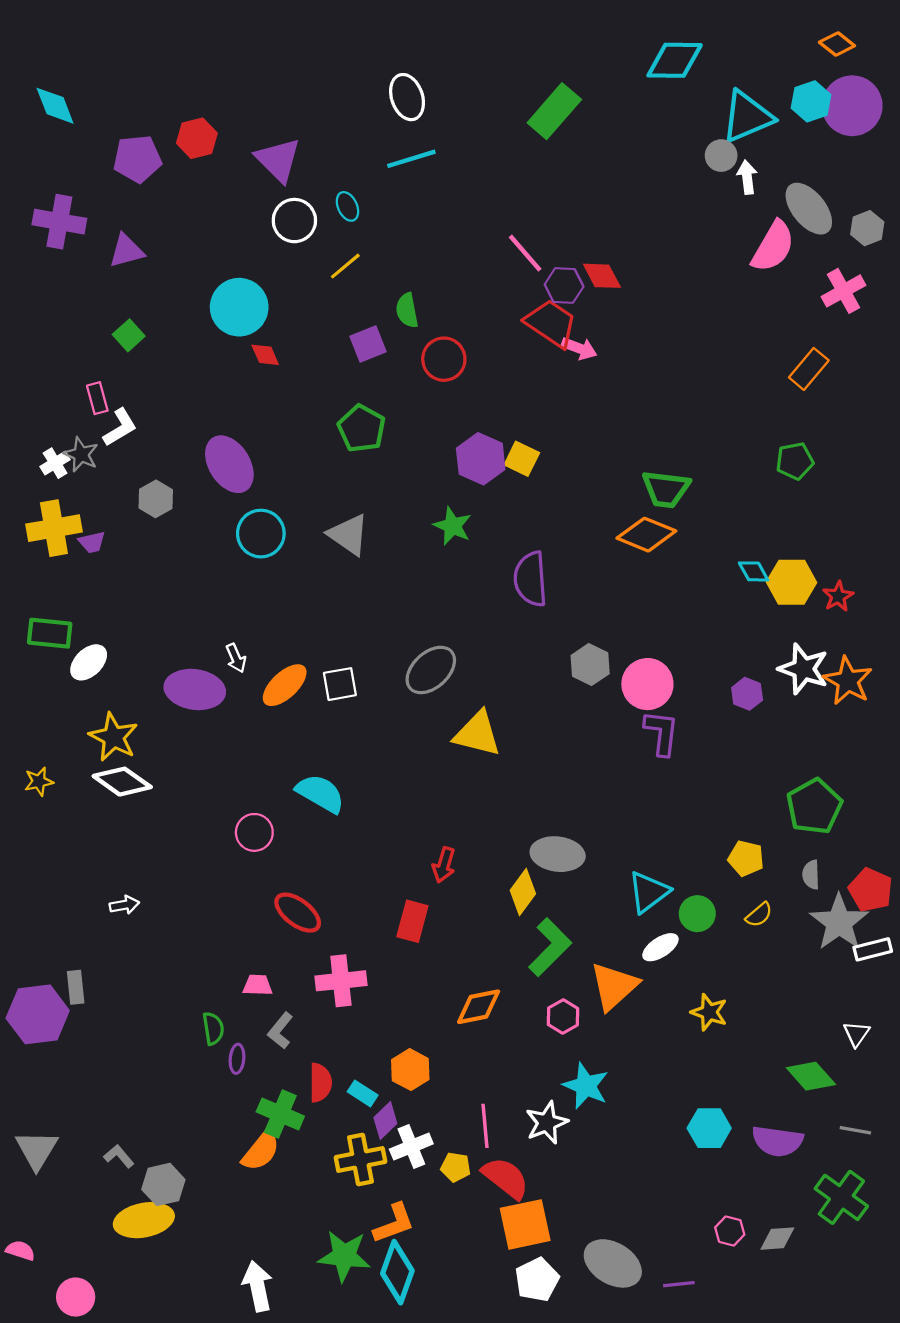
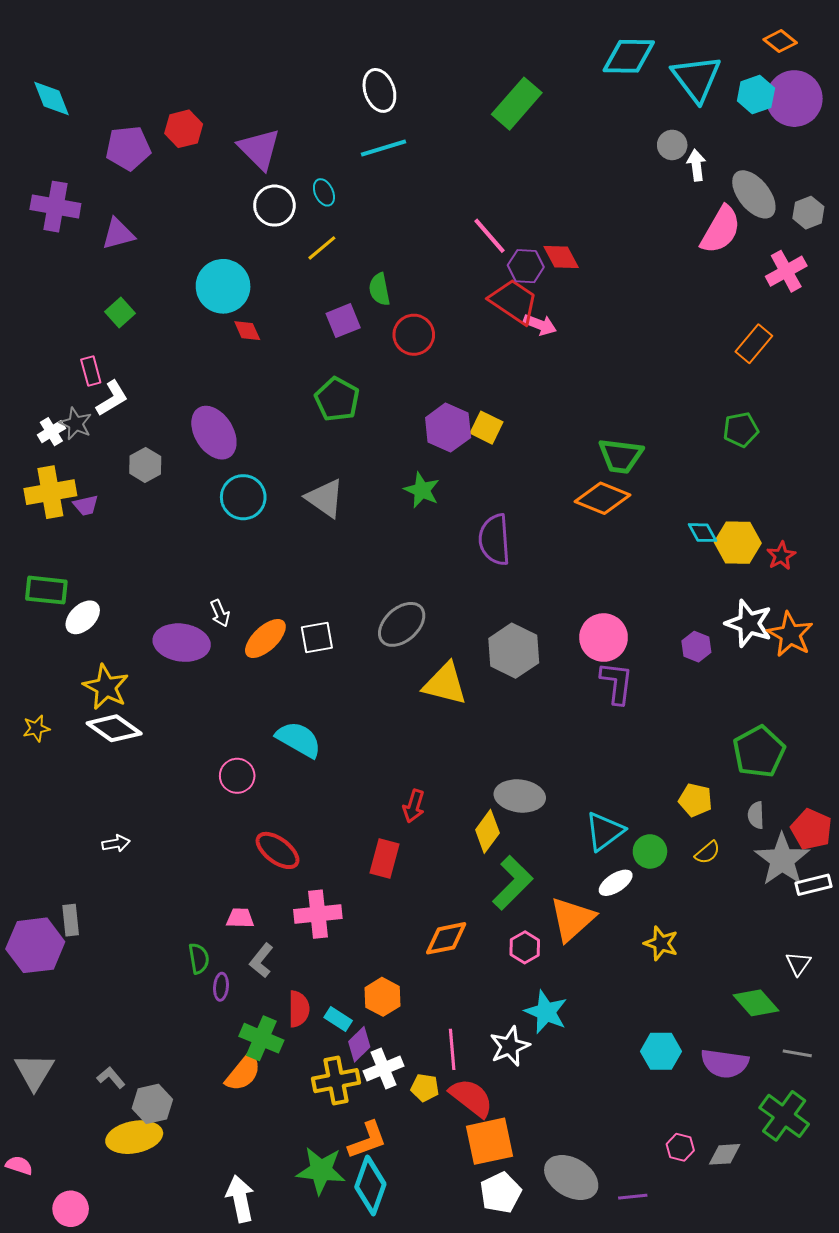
cyan triangle: (747, 117) -> (696, 78), moved, turned -44
gray hexagon: (590, 665) -> (514, 651), moved, size x1.4

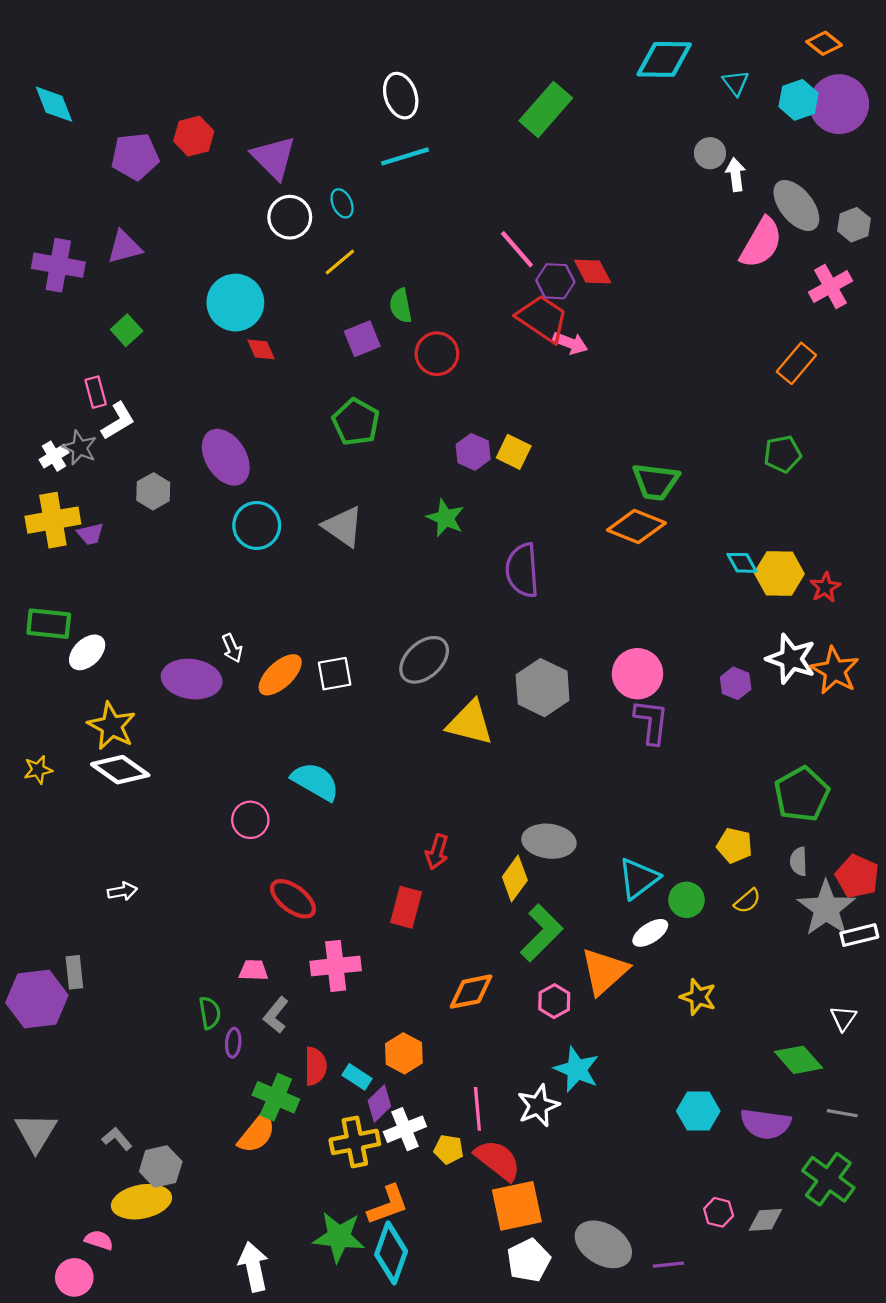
cyan triangle: (696, 78) -> (736, 83), size x0.5
purple cross: (55, 207) -> (58, 265), moved
purple hexagon: (448, 428) -> (473, 452), size x0.7
pink semicircle: (19, 1165) -> (99, 1240), moved

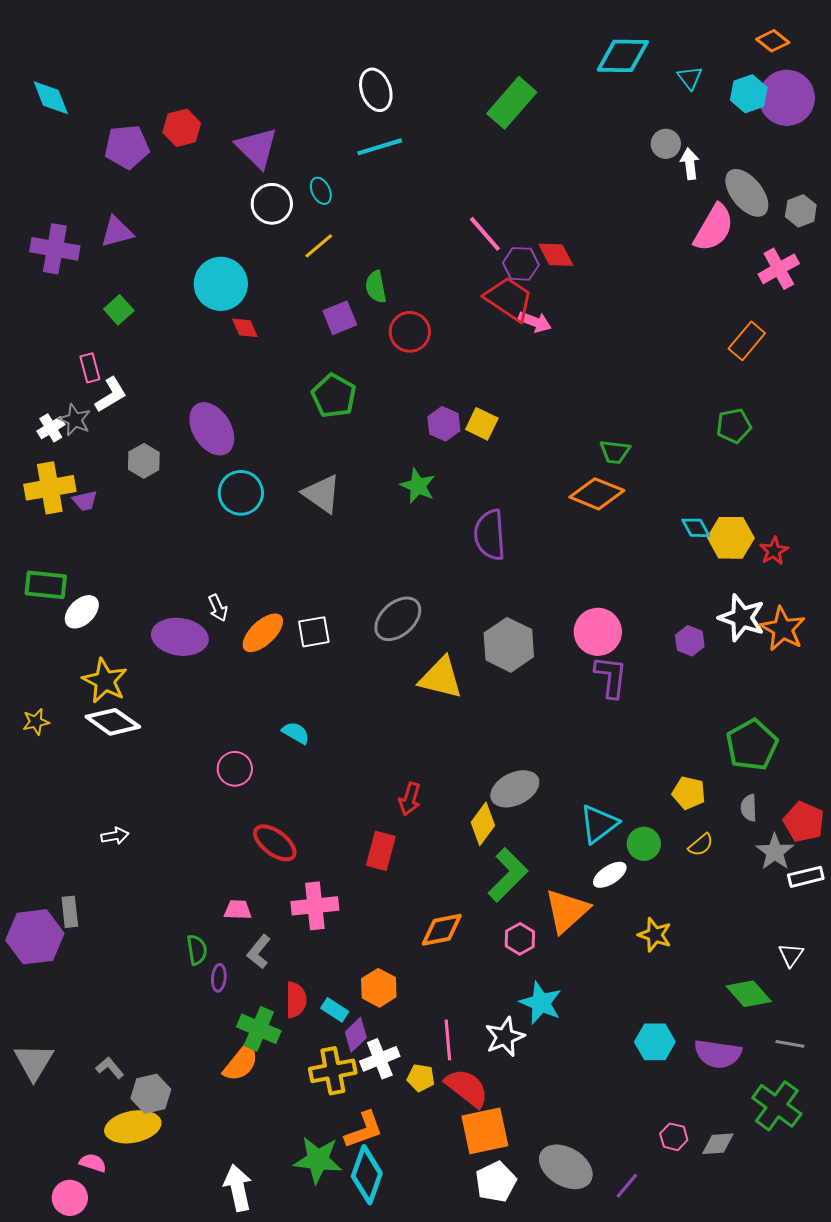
green trapezoid: (656, 482) -> (615, 452), size x0.7
cyan semicircle: (315, 781) -> (296, 733), size x0.6
gray ellipse: (549, 841) -> (515, 789), turned -33
gray star: (826, 908) -> (775, 852), size x0.7
purple line: (668, 1265) -> (627, 1186), turned -44

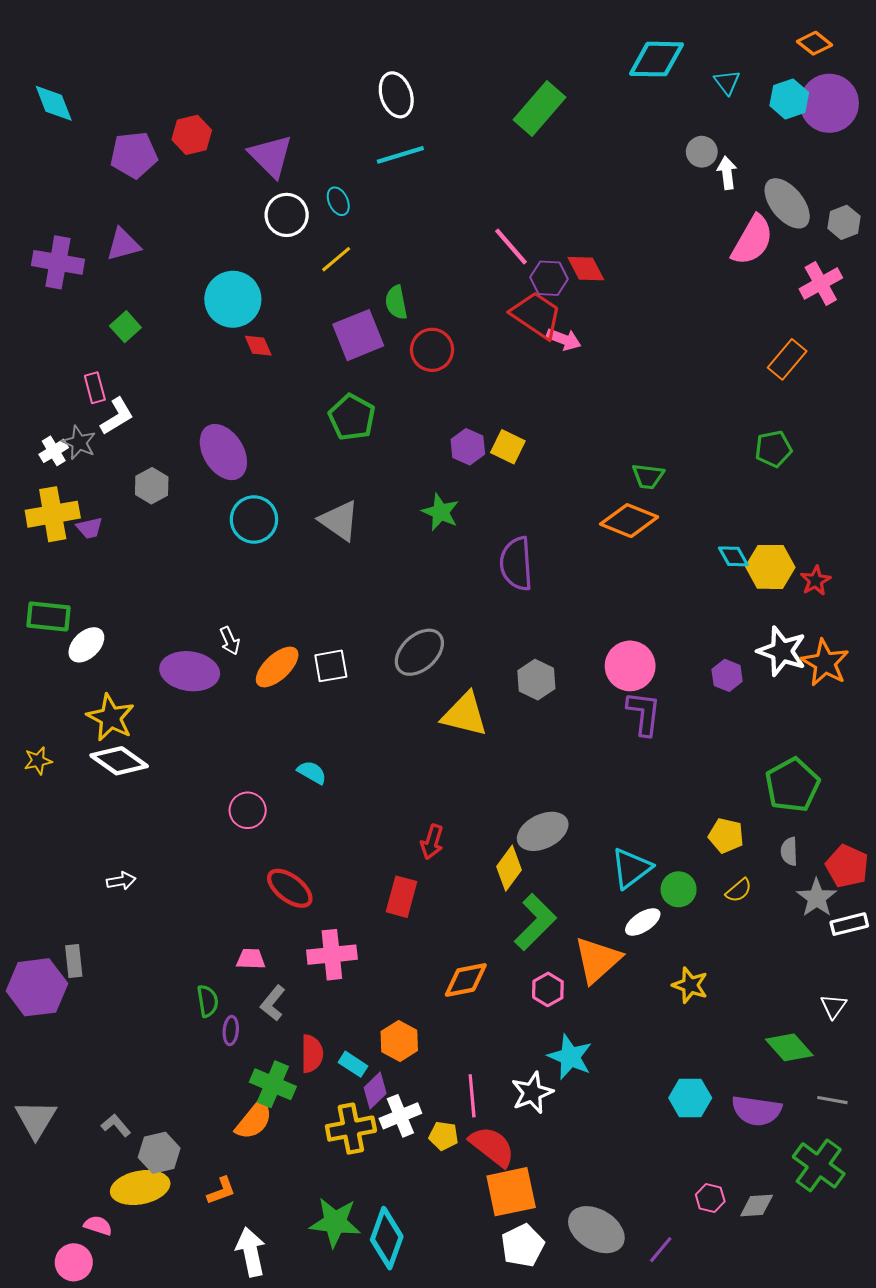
purple square: (340, 318) -> (358, 335), size x1.4
gray hexagon: (509, 645) -> (536, 680), size x0.7
orange L-shape: (364, 1130) -> (221, 1191), moved, size x0.7

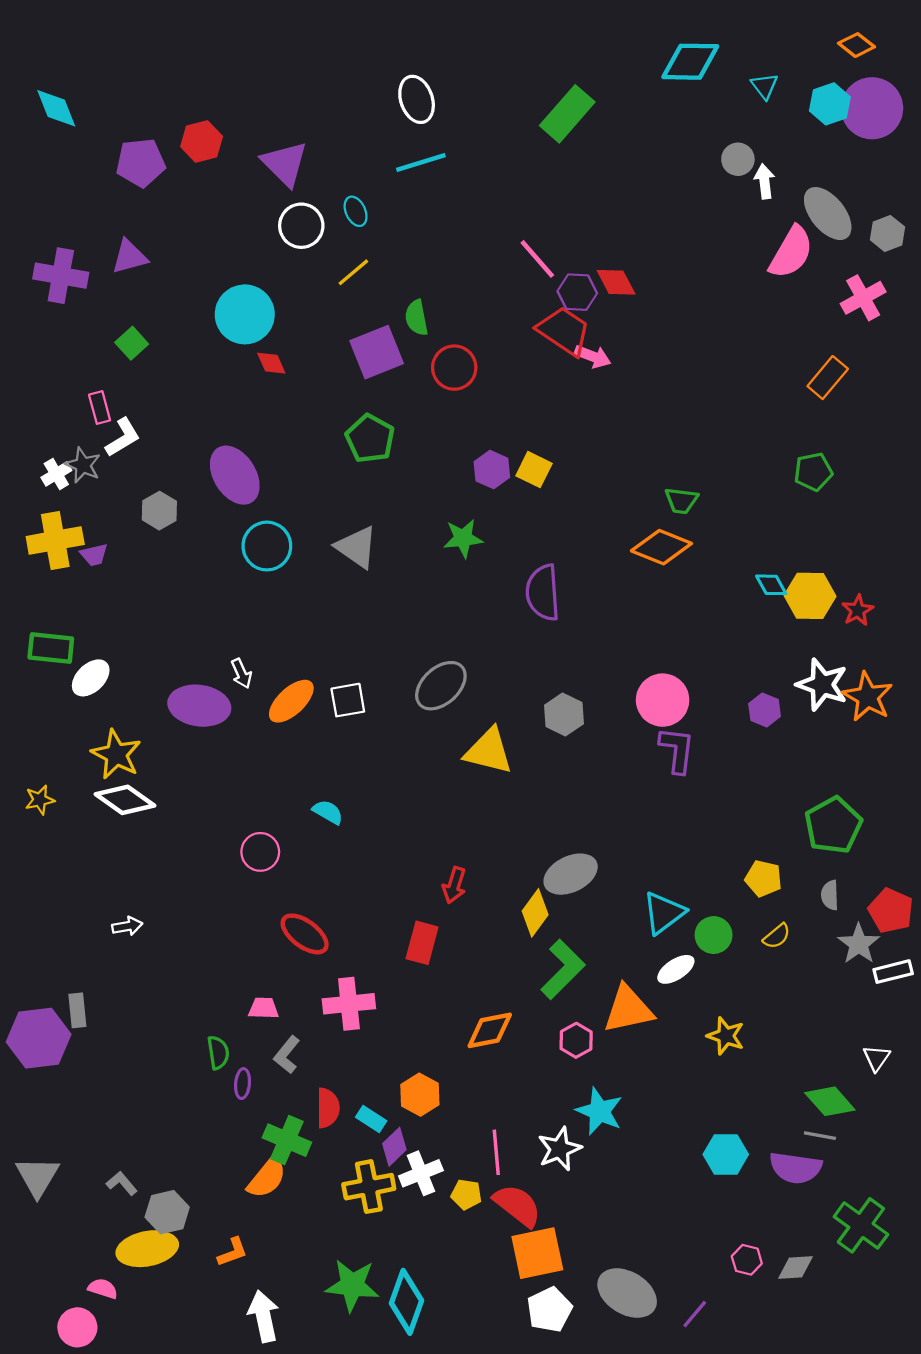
green star: (440, 512) -> (463, 538), turned -30
orange triangle: (597, 960) -> (628, 1009), turned 30
gray line: (832, 1100) -> (820, 1136), moved

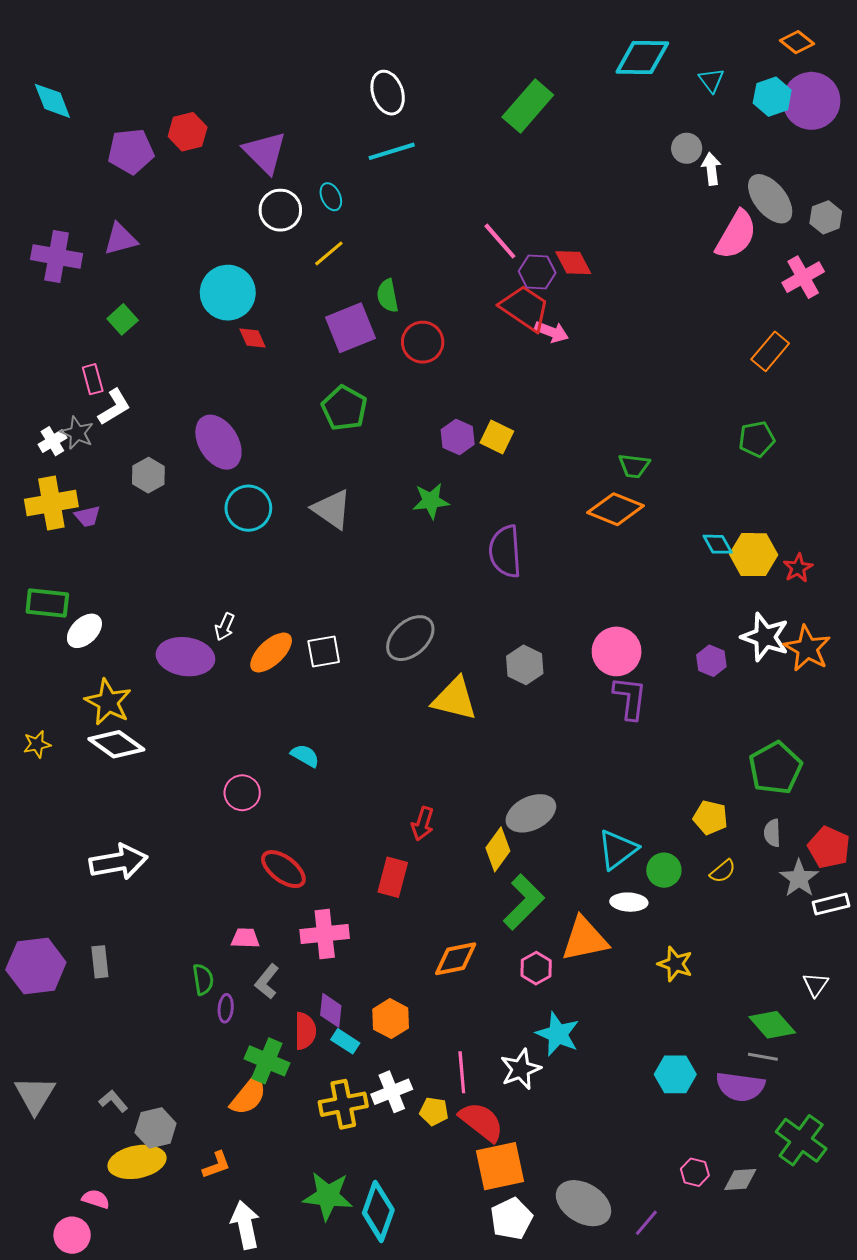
white arrow: (241, 673) -> (225, 627), turned 48
white arrow: (127, 926) -> (118, 862), size x2.0
white ellipse: (676, 969) -> (629, 902), turned 36
gray rectangle: (77, 1010) -> (100, 962), moved
purple diamond: (394, 1147) -> (331, 1010), moved, turned -40

